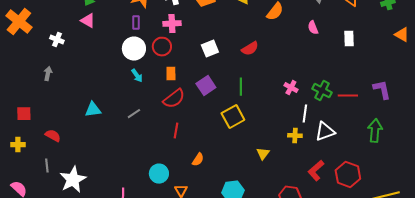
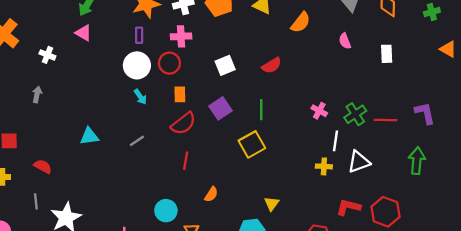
green cross: (322, 91) -> (355, 114), turned 30
yellow triangle: (263, 154) -> (272, 204), moved
red L-shape: (316, 171) -> (348, 207), turned 55

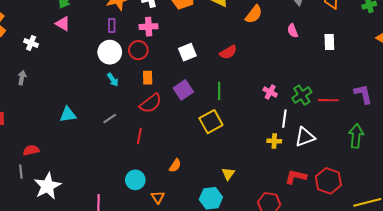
red line: (186, 161) -> (139, 136), moved
red semicircle: (43, 166) -> (31, 150), moved, turned -42

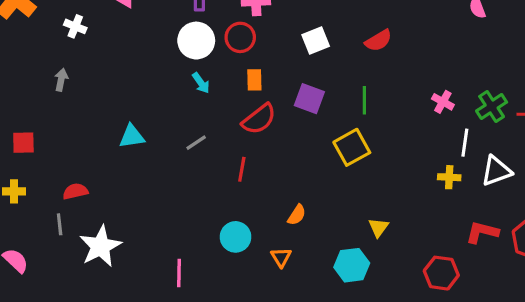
purple square: (183, 90) -> (309, 99), turned -36
orange triangle: (158, 197) -> (281, 257), moved

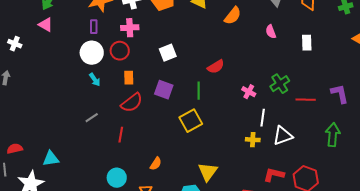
red semicircle: (378, 41) -> (216, 67), moved
green cross: (492, 107) -> (280, 84), moved
cyan triangle: (132, 136) -> (51, 159), moved
yellow triangle: (378, 227) -> (208, 172), size x1.5

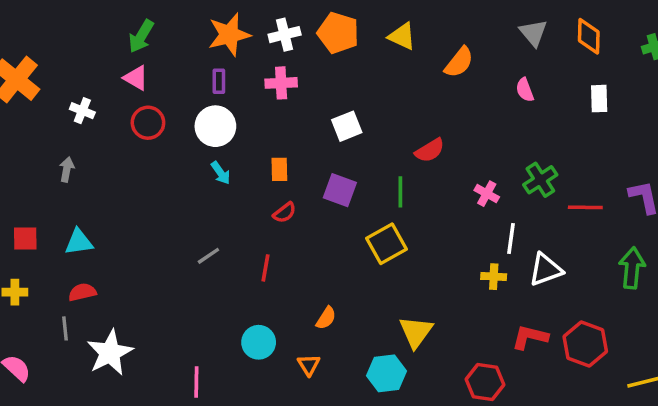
white rectangle: (307, 43) -> (599, 99), moved
red circle: (120, 51) -> (148, 123), moved
red semicircle: (132, 103) -> (285, 213), size x0.6
gray line: (92, 118) -> (208, 256), moved
cyan triangle: (51, 159) -> (79, 242), moved

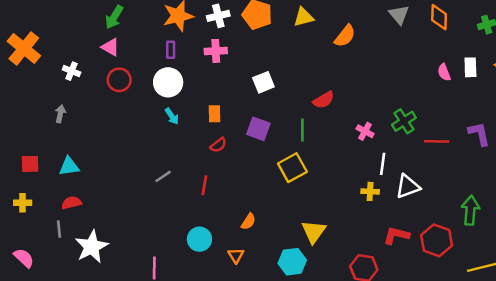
yellow triangle: (402, 36) -> (304, 17), turned -40
pink semicircle: (525, 90) -> (444, 72), moved
white rectangle: (599, 99) -> (470, 67), moved
green arrow: (632, 268) -> (470, 210), moved

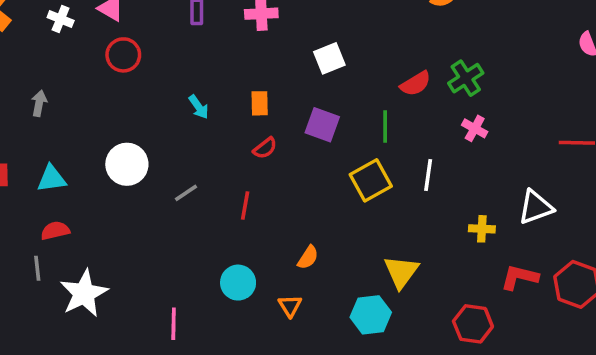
white cross: (72, 71) -> (61, 19), moved
white circle: (168, 82) -> (127, 164), moved
green cross: (404, 121) -> (466, 78), moved
white line: (383, 164) -> (428, 175), moved
yellow cross: (370, 191) -> (482, 229), moved

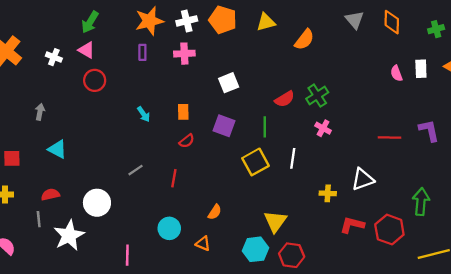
white circle: (127, 164) -> (97, 203), moved
cyan triangle: (52, 179) -> (57, 149), moved, turned 36
orange triangle: (290, 306) -> (203, 244), turned -35
red hexagon: (473, 324) -> (292, 255), moved

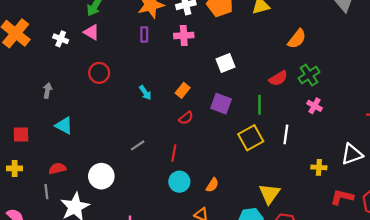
orange semicircle: (304, 40) -> (297, 39), moved
red circle: (95, 80) -> (99, 73), moved
orange rectangle: (183, 112) -> (183, 90), turned 40
cyan circle: (169, 228) -> (179, 182), moved

